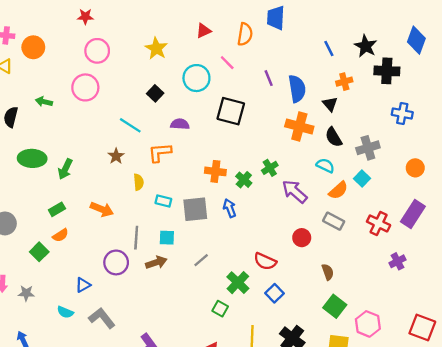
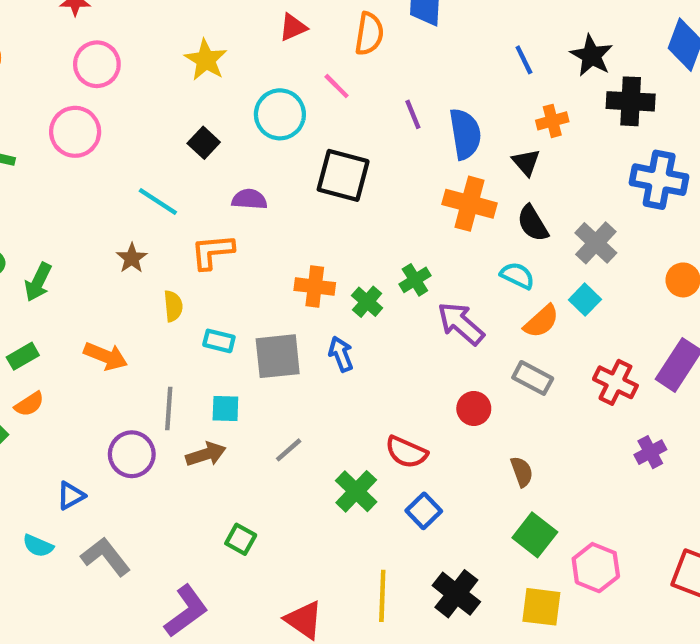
blue cross: (402, 113) -> (659, 180), size x1.4
gray cross: (368, 148) -> (596, 243), turned -30
green square: (220, 309) -> (241, 539), moved

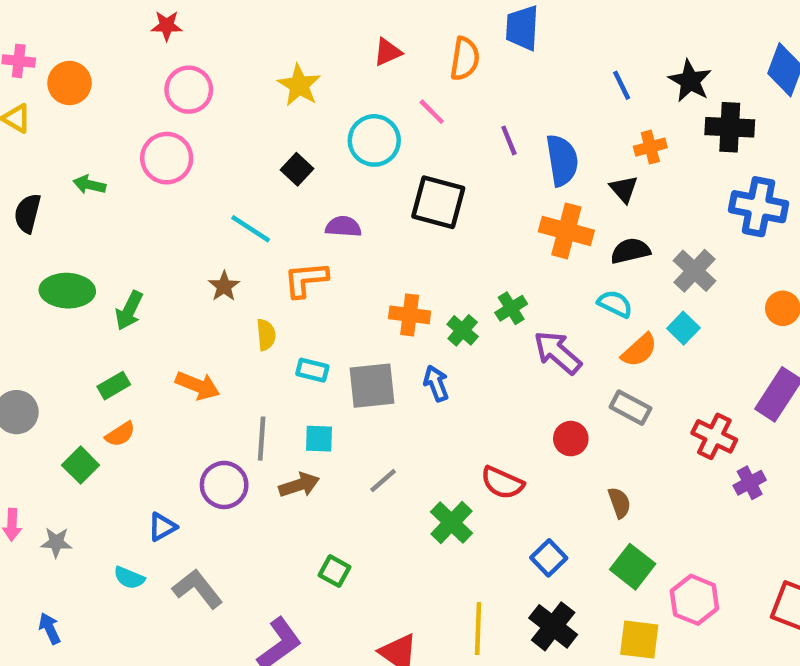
black semicircle: (533, 223) -> (630, 251), turned 108
red cross: (615, 382) -> (714, 436), moved
blue square: (424, 511) -> (549, 558), moved

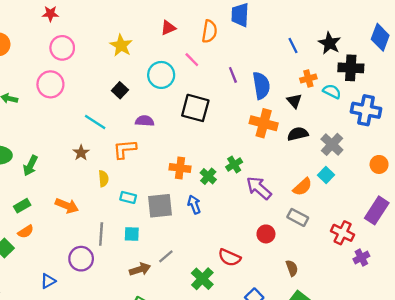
cyan semicircle: (615, 304) -> (332, 91), moved
brown arrow: (299, 485) -> (140, 269), moved

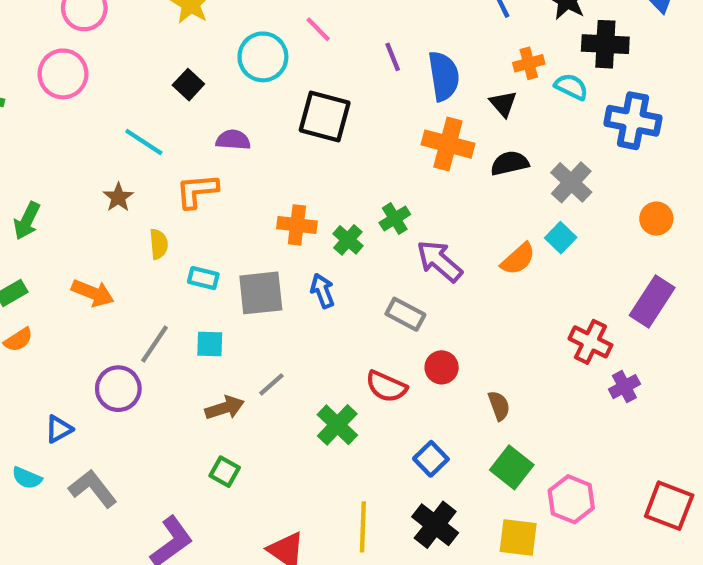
gray rectangle: (298, 217) -> (405, 314), moved
gray line: (101, 234) -> (154, 344), turned 30
red circle: (266, 234) -> (442, 367), moved

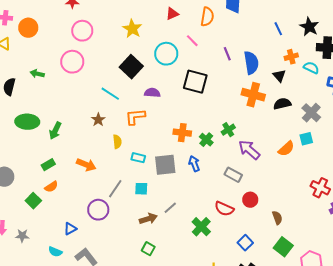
black square: (188, 85) -> (131, 67), size x1.6
cyan square: (561, 238) -> (306, 139), turned 32

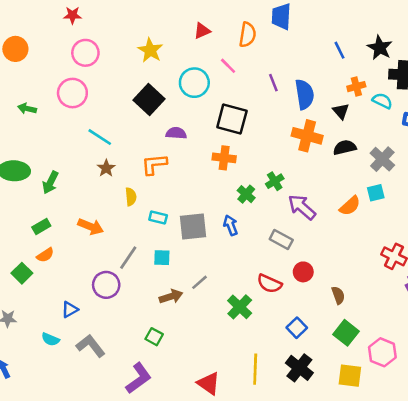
cyan line: (110, 94) -> (100, 137), moved
orange cross: (182, 133) -> (224, 158), moved
green square: (148, 249) -> (154, 337), moved

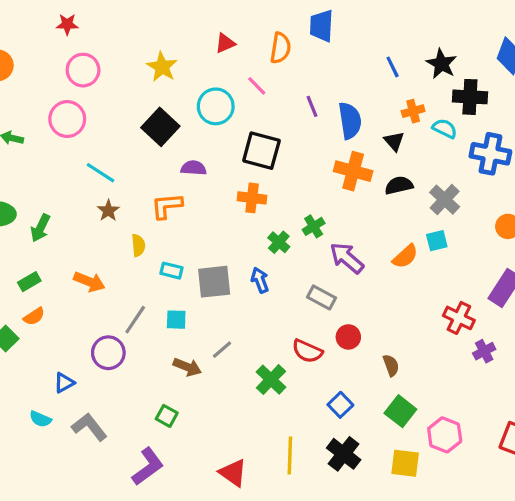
brown arrow: (171, 297) -> (187, 367), turned 40

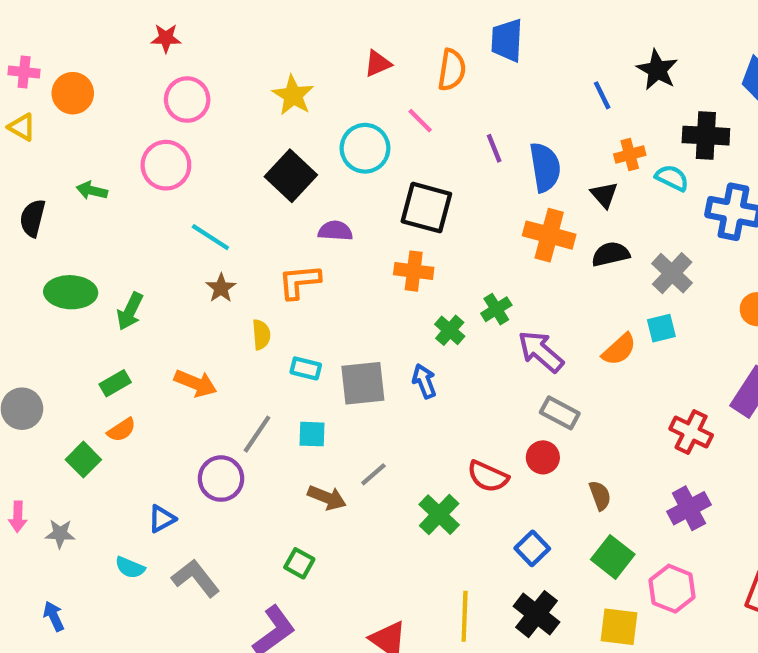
black star: (442, 64) -> (657, 70), moved
gray rectangle: (321, 297) -> (560, 413), moved
purple cross: (484, 351) -> (689, 508), moved, size x1.4

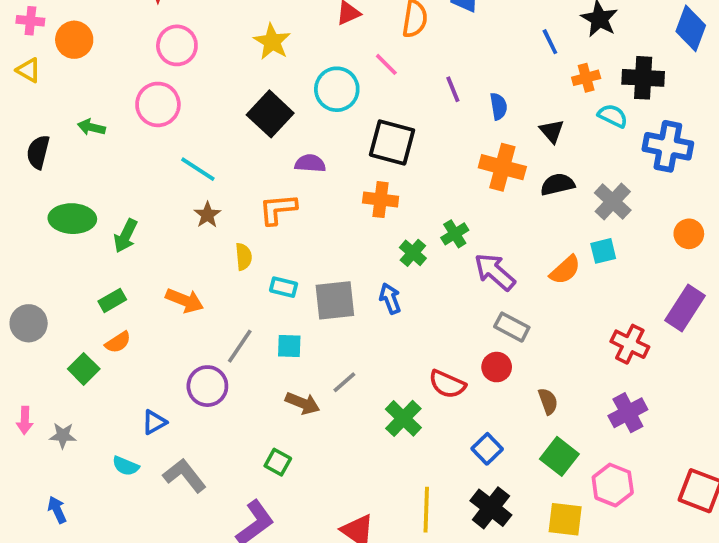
orange cross: (630, 155) -> (586, 78), moved
blue semicircle: (545, 167) -> (499, 106), size x0.6

